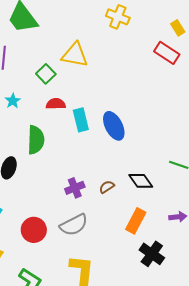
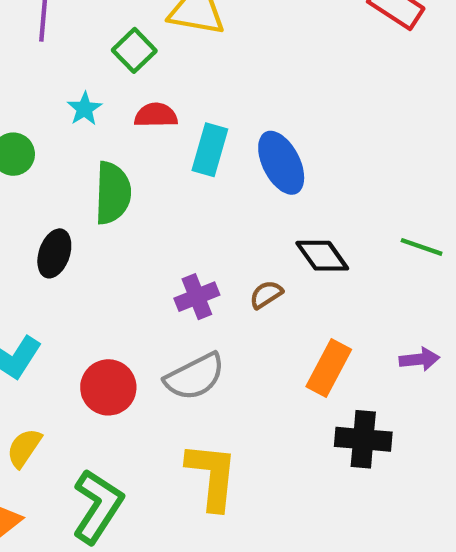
cyan star: (13, 101) -> (85, 109), moved
cyan rectangle: (81, 120) -> (210, 150), turned 30
black diamond: (141, 181) -> (322, 256), moved
black cross: (152, 254) -> (363, 439), turned -30

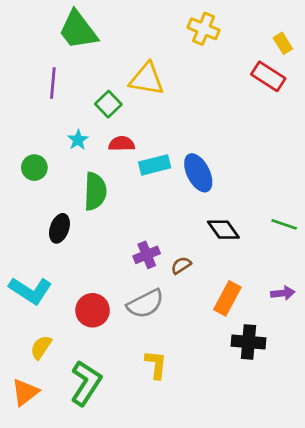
cyan rectangle: (210, 150) -> (155, 165), turned 60
brown semicircle: (266, 295) -> (181, 265), moved
yellow L-shape: (212, 476) -> (156, 364), size x0.7

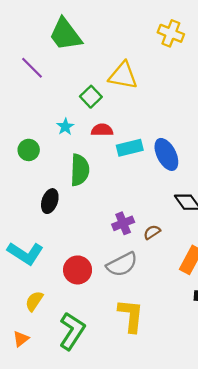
purple line: (53, 83) -> (32, 68), moved, turned -50
yellow L-shape: (156, 364) -> (131, 315), size x1.4
orange triangle: (25, 392) -> (21, 339), size x0.7

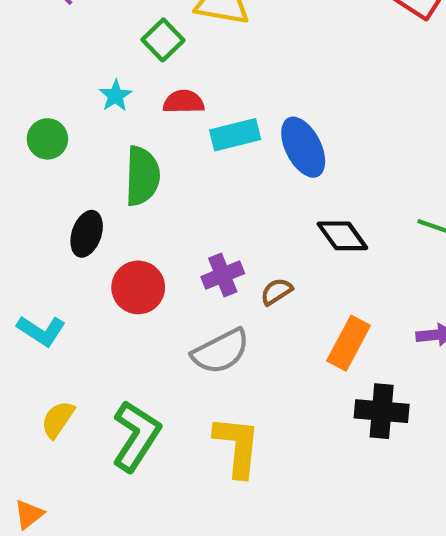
cyan L-shape: (25, 253) -> (41, 331), size x0.7
red circle: (78, 270) -> (138, 287), moved
green L-shape: (72, 331) -> (136, 436), moved
orange triangle: (21, 339) -> (29, 514), moved

